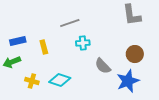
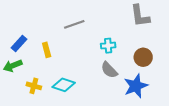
blue rectangle: (18, 41) -> (19, 43), turned -35
cyan cross: (83, 43) -> (108, 46), moved

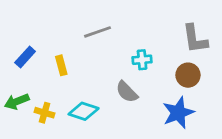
gray L-shape: (140, 16) -> (195, 39), moved
green arrow: (13, 66) -> (17, 102), moved
gray semicircle: (109, 70) -> (127, 92), moved

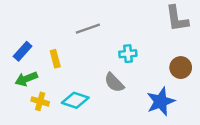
gray L-shape: (195, 39) -> (177, 19), moved
brown circle: (188, 75) -> (181, 68), moved
green arrow: (17, 102) -> (26, 79), moved

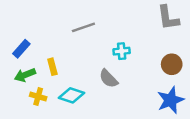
yellow rectangle: (55, 59) -> (52, 67), moved
blue star: (161, 101) -> (170, 100), moved

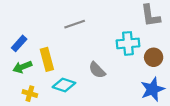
cyan cross: (122, 51) -> (128, 43), moved, size x1.5
yellow rectangle: (52, 67) -> (47, 59), size x1.5
yellow cross: (38, 96) -> (30, 94), moved

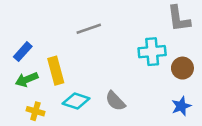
gray semicircle: (97, 70) -> (115, 101), moved
blue star: (153, 89) -> (181, 106), size x0.7

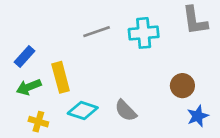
cyan cross: (152, 52) -> (144, 33), moved
brown circle: (182, 68) -> (182, 86), moved

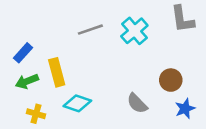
cyan cross: (144, 33) -> (134, 31), turned -36
gray semicircle: (126, 111) -> (137, 103), moved

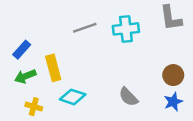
cyan cross: (134, 31) -> (126, 29), turned 35
brown circle: (171, 80) -> (173, 75), moved

